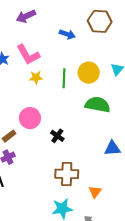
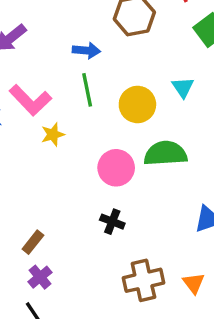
green line: (64, 78) -> (87, 90), moved
pink circle: (30, 118) -> (116, 168), moved
orange triangle: (95, 192) -> (194, 283), moved

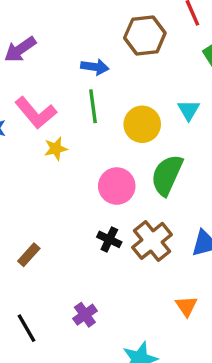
green semicircle: (165, 153) -> (167, 175), turned -66
purple cross: (40, 277) -> (85, 315), moved
brown cross: (143, 280) -> (152, 241), moved, turned -30

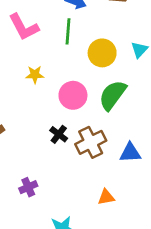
yellow star: (56, 149) -> (35, 75), moved
orange triangle: (186, 306) -> (106, 197), turned 42

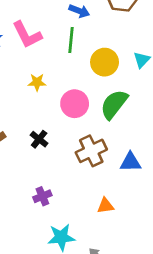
black cross: (59, 134) -> (39, 139), moved
purple cross: (28, 187) -> (42, 196), moved

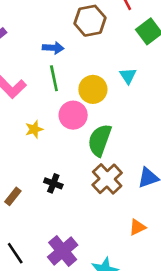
pink circle: (75, 104) -> (73, 115), moved
green semicircle: (114, 104) -> (100, 140), moved
purple cross: (42, 196) -> (63, 251), moved, size x1.6

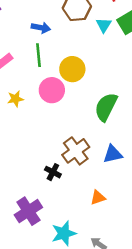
cyan triangle: (128, 76) -> (104, 25), moved
green semicircle: (100, 140) -> (106, 107), moved
black cross: (53, 183) -> (53, 172), moved

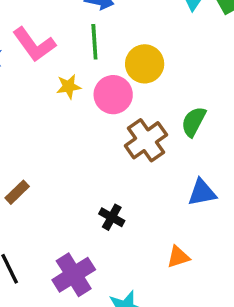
yellow star: (15, 99) -> (69, 87), moved
green semicircle: (106, 107) -> (194, 122), size x0.7
brown cross: (76, 151) -> (146, 140), moved

